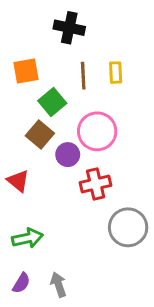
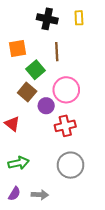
yellow rectangle: (116, 73) -> (79, 18), moved
gray circle: (128, 227) -> (71, 165), moved
gray arrow: (58, 285) -> (40, 195), turned 112

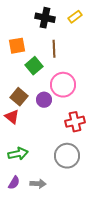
yellow rectangle: (79, 18) -> (75, 17), turned 56
brown square: (27, 92) -> (19, 97), moved
red cross: (65, 126) -> (75, 122), moved

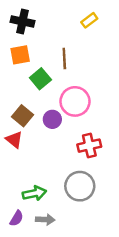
black cross: (45, 18) -> (23, 21), moved
green arrow: (18, 154) -> (34, 193), moved

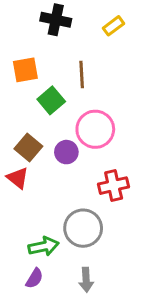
black cross: (23, 21) -> (56, 20), moved
gray circle: (80, 186) -> (83, 228), moved
purple semicircle: (17, 218) -> (34, 278), moved
gray arrow: (45, 220) -> (86, 280), moved, turned 84

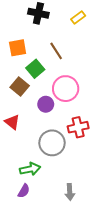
brown line: (82, 74) -> (56, 51), turned -30
brown square: (28, 148) -> (20, 86), moved
gray circle: (83, 228) -> (52, 143), moved
gray arrow: (86, 280) -> (70, 192), moved

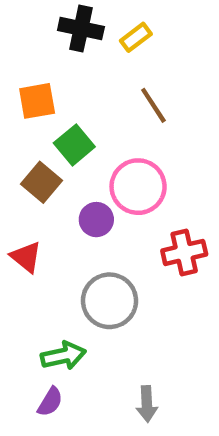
yellow rectangle: (78, 17) -> (136, 37), moved
brown line: (56, 51) -> (153, 105), moved
red cross: (78, 127) -> (184, 252), moved

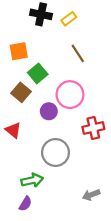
gray arrow: (147, 404) -> (91, 195), moved, turned 72

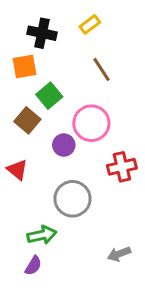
black cross: (41, 14) -> (42, 33), moved

